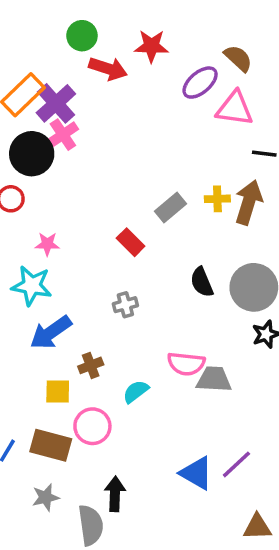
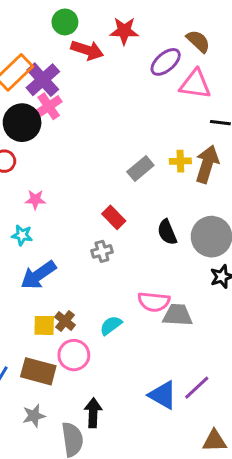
red rectangle: (131, 242) -> (114, 217), moved
cyan star: (32, 286) -> (22, 235), size x0.6
brown cross: (91, 365) -> (65, 321), moved, turned -30

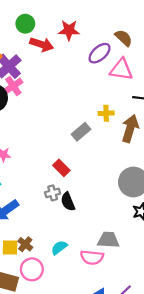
yellow cross: (180, 161) -> (106, 113), moved
black semicircle: (167, 232) -> (68, 202), moved
pink semicircle: (154, 302) -> (92, 257), moved

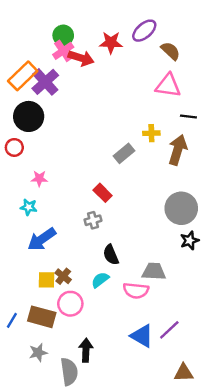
purple ellipse: (100, 53) -> (144, 31), moved
pink cross: (13, 86) -> (63, 51), moved
black semicircle: (68, 202) -> (111, 255), moved

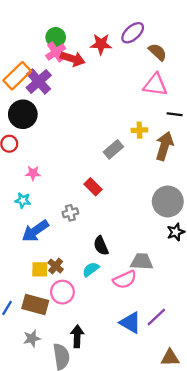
gray cross: (93, 220) -> (70, 213), moved
pink semicircle: (136, 291) -> (125, 280), turned -30

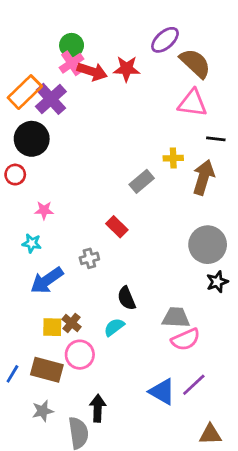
red star: (101, 44) -> (127, 69), moved
brown semicircle: (158, 52) -> (195, 63), size x1.4
pink semicircle: (125, 280) -> (186, 339), moved

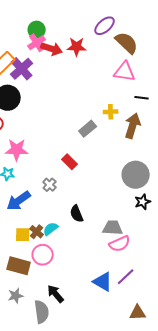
pink star: (44, 210) -> (17, 150), size x1.6
gray cross: (89, 258) -> (50, 185), turned -32
cyan semicircle: (114, 327) -> (51, 229), moved
black arrow: (98, 408) -> (56, 294), turned -42

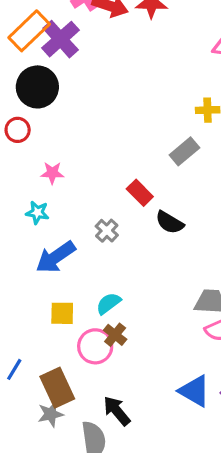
gray rectangle: (88, 129) -> (184, 151), moved
pink star: (17, 150) -> (52, 173), size x0.6
black semicircle: (77, 214) -> (170, 222), moved, turned -36
brown cross: (37, 232) -> (115, 335), moved
brown rectangle: (19, 266) -> (57, 388), moved, turned 50

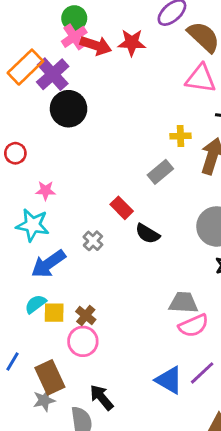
black circle: (37, 87) -> (69, 109), moved
cyan star: (37, 213) -> (33, 225), size x1.6
cyan semicircle: (108, 303) -> (35, 304), moved
brown cross: (115, 335) -> (86, 316), moved

